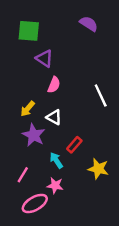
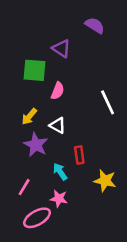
green square: (29, 31) -> (34, 70), moved
purple triangle: (44, 58) -> (61, 49), moved
red rectangle: (74, 145) -> (79, 155), turned -49

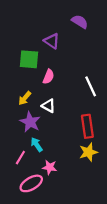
red rectangle: (79, 155) -> (87, 126), moved, size x1.5
cyan arrow: (60, 172) -> (37, 145), moved
yellow star: (105, 181) -> (88, 152), turned -30

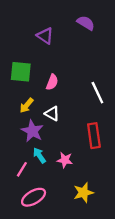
purple triangle: (52, 41) -> (45, 36), moved
green square: (29, 59) -> (21, 72), moved
yellow star: (88, 152) -> (83, 193), moved
pink star: (50, 167) -> (65, 160), moved

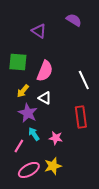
pink semicircle: (52, 82) -> (45, 71), size x1.5
yellow star: (83, 193) -> (53, 166), moved

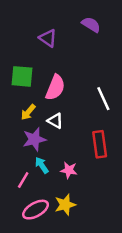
purple star: (28, 113) -> (34, 139), turned 30

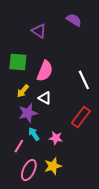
red rectangle: (100, 144) -> (81, 117), turned 45
pink ellipse: (36, 210) -> (29, 170), turned -35

